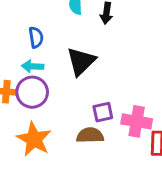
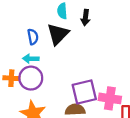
black triangle: (81, 61) -> (58, 34), moved
purple square: (103, 112) -> (84, 92), size x1.6

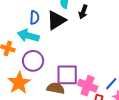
cyan arrow: (31, 59) -> (28, 36), size x1.5
purple circle: (31, 78) -> (33, 61), moved

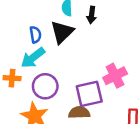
cyan arrow: (28, 36) -> (33, 58), turned -40
pink cross: (88, 86) -> (115, 76), moved, turned -36

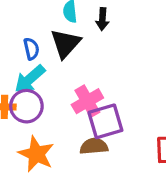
pink cross: (115, 76) -> (87, 101), moved
purple circle: (45, 86) -> (26, 106), moved

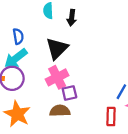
black triangle: (66, 44) -> (57, 48), moved
purple square: (105, 121) -> (69, 93), size x0.6

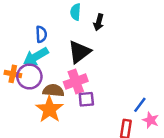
brown semicircle: (60, 111) -> (53, 90), moved
orange star: (17, 114) -> (49, 109), moved

